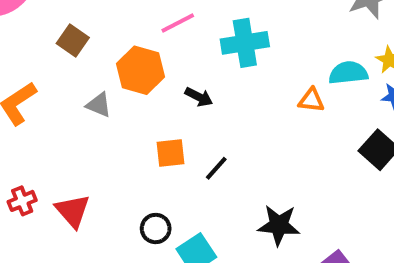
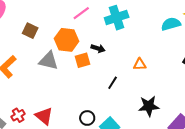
orange triangle: (311, 100) -> (140, 64), moved
gray triangle: (99, 105) -> (48, 61), size x1.5
orange square: (170, 153) -> (83, 60), moved

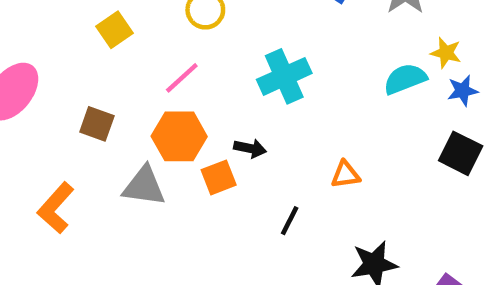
pink line: (81, 13) -> (182, 78), moved

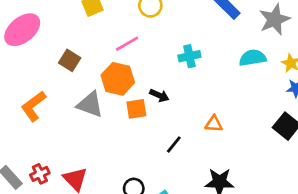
cyan cross: (284, 76) -> (189, 56), size x0.7
cyan semicircle: (405, 79) -> (253, 58), moved

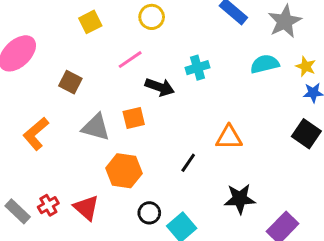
orange hexagon: (118, 79) -> (124, 171), moved
black arrow: (159, 95) -> (160, 87), moved, size x1.4
orange square: (136, 109) -> (134, 118), moved
orange triangle: (214, 124) -> (229, 137), size x1.4

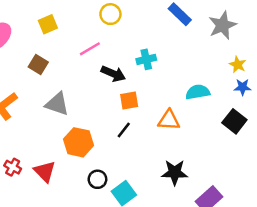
yellow square: (90, 22) -> (48, 24), moved
cyan semicircle: (265, 64) -> (198, 92), moved
orange square: (134, 118) -> (129, 101), moved
black line: (188, 163) -> (124, 130), moved
red cross: (48, 205) -> (13, 167), turned -35

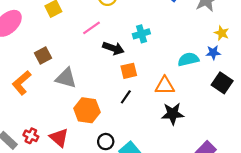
brown square: (38, 65) -> (43, 55), moved, turned 35
blue star: (243, 87) -> (213, 53), moved
black star: (175, 172) -> (173, 114), moved

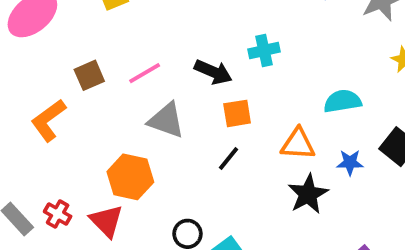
pink line: (92, 28) -> (145, 73), moved
blue star: (213, 53) -> (350, 163), moved
gray triangle: (66, 78) -> (166, 120), moved
orange hexagon: (87, 110) -> (130, 177), moved
black star: (173, 114) -> (308, 194), turned -30

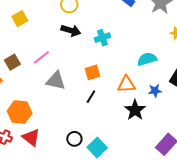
black arrow: (213, 72) -> (71, 31), moved
orange hexagon: (130, 177) -> (20, 112), moved

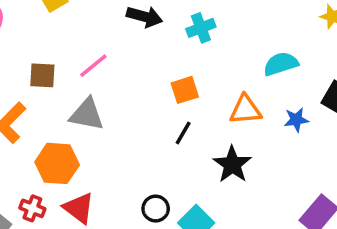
brown square: (12, 62) -> (42, 75), turned 35
gray triangle: (56, 81) -> (87, 114), moved
black star: (135, 110) -> (232, 164), moved

